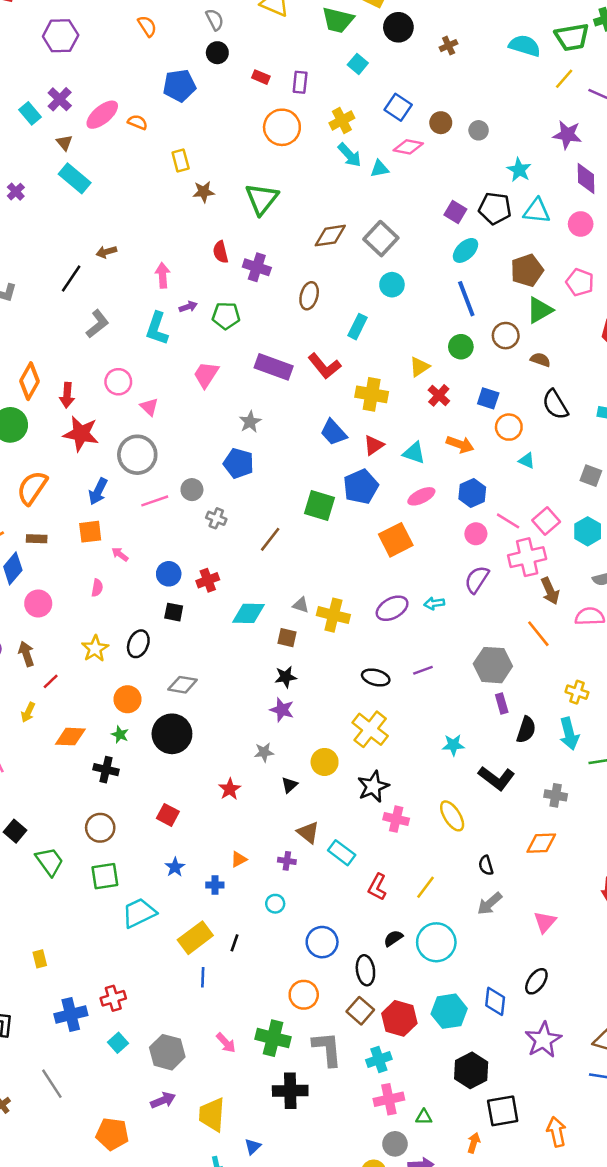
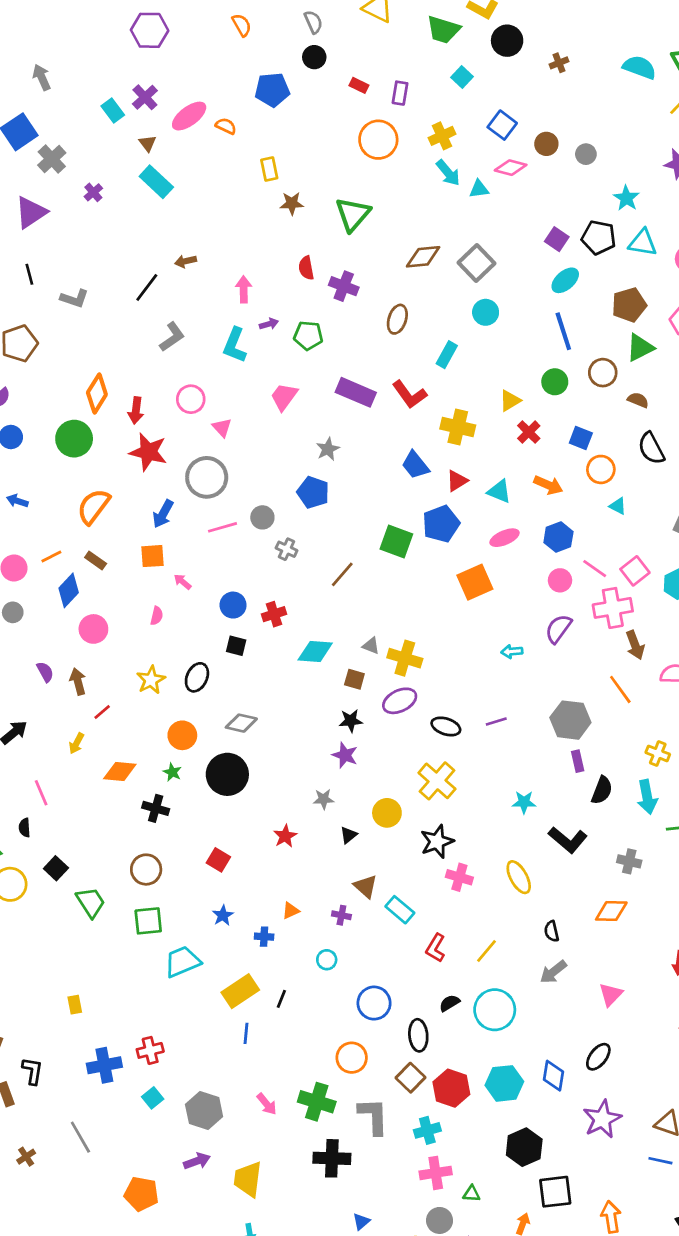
brown rectangle: (37, 539) -> (96, 560), turned 30
purple ellipse: (392, 608) -> (400, 701), moved
blue triangle: (253, 1147) -> (361, 1222), moved

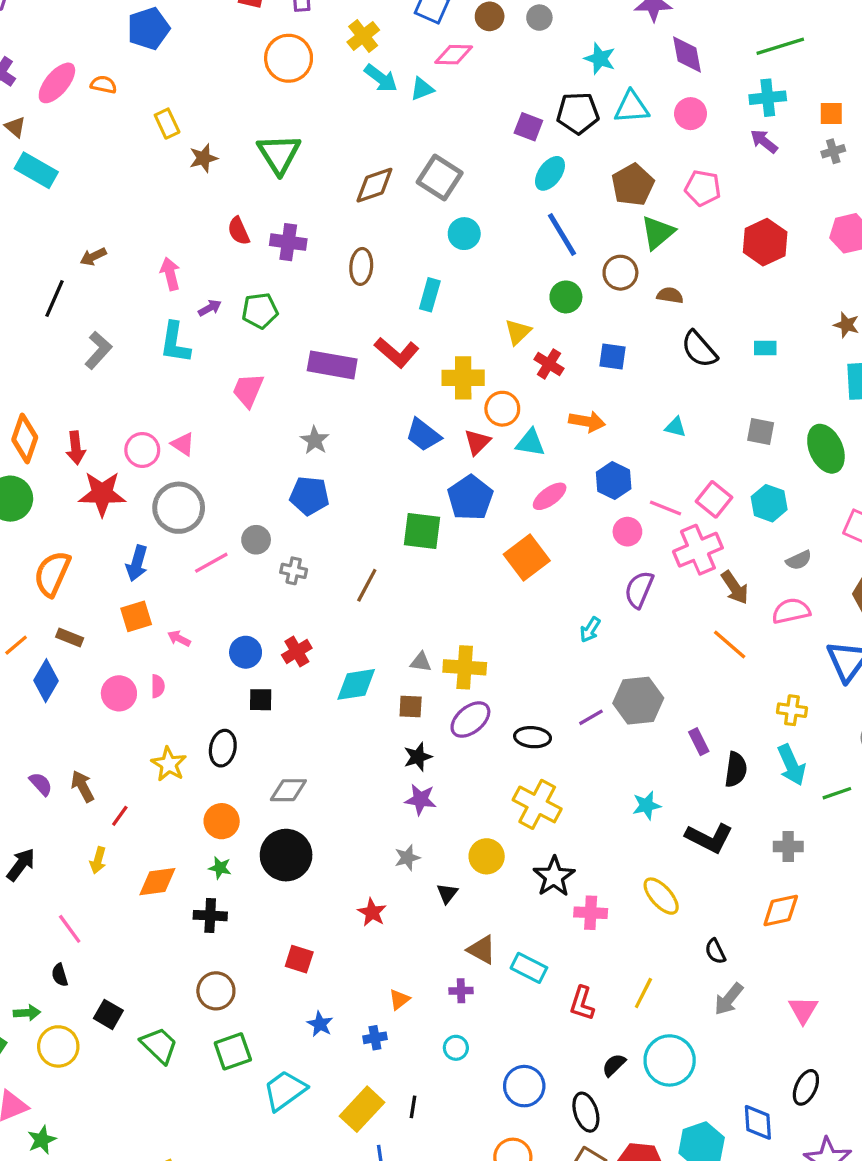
pink circle: (191, 399) -> (142, 450), moved
orange circle: (601, 469) -> (502, 409), moved
pink circle: (93, 629) -> (119, 693), moved
cyan arrow: (512, 652) -> (590, 630), turned -40
gray hexagon: (570, 720) -> (638, 701), moved

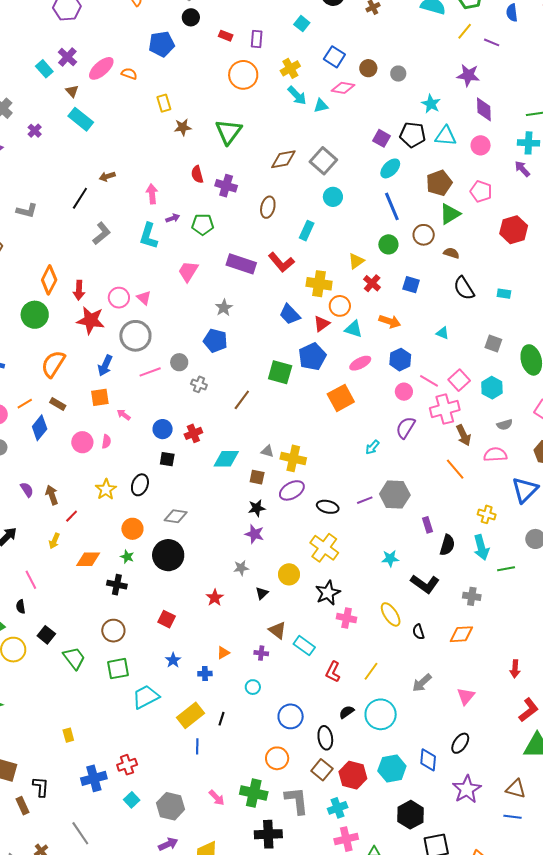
black semicircle: (715, 951) -> (418, 632), moved

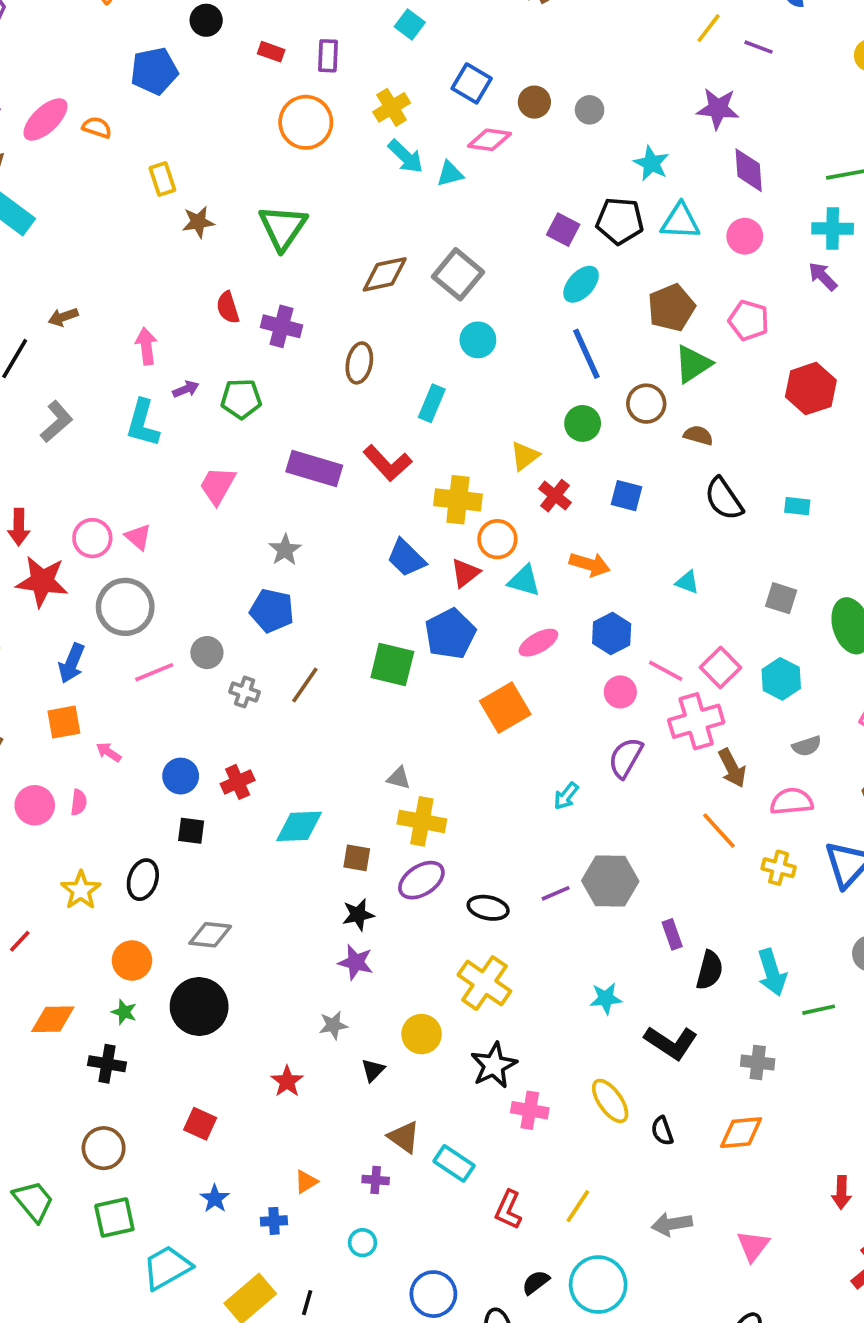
brown line: (242, 400) -> (305, 685), moved
gray triangle: (267, 451) -> (399, 778), moved
yellow cross: (487, 514) -> (779, 868), moved
gray arrow: (422, 683) -> (672, 1224), turned 35

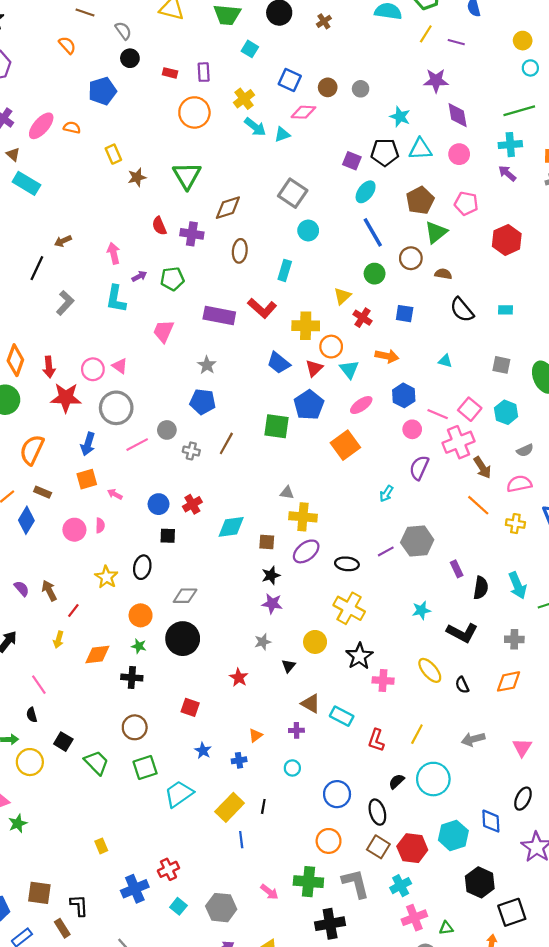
brown diamond: (385, 274) -> (228, 208), moved
cyan triangle: (524, 581) -> (349, 369), turned 42

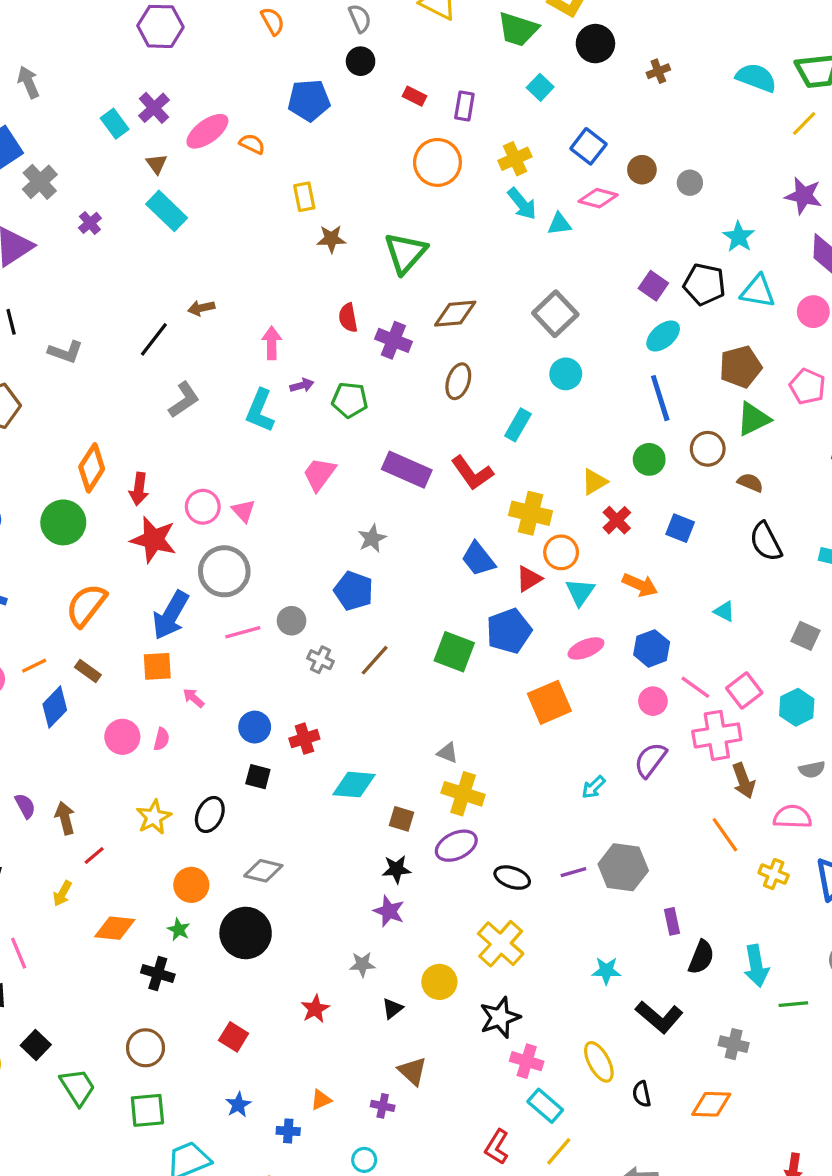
blue arrow: (88, 444) -> (171, 615), size x1.4
cyan rectangle: (342, 716) -> (545, 1106), moved

